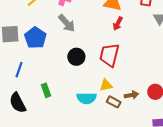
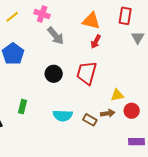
gray arrow: (67, 23) -> (56, 36), moved
yellow triangle: (106, 85) -> (117, 95), moved
green rectangle: (46, 90) -> (22, 107), turned 32

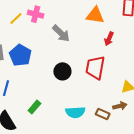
pink cross: (42, 14) -> (36, 14), moved
red arrow: (96, 42) -> (109, 39), moved
green rectangle: (22, 107) -> (34, 107), turned 32

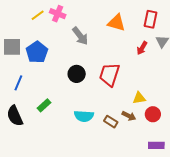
red arrow: (109, 39) -> (142, 48), moved
brown arrow: (120, 106) -> (129, 116), turned 32

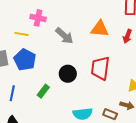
yellow line: (38, 15) -> (21, 34), moved, turned 56
orange triangle: (116, 23) -> (100, 29), moved
green rectangle: (44, 105) -> (43, 91), moved

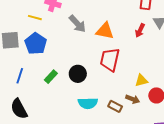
orange triangle: (100, 29) -> (105, 31), moved
black circle: (68, 74) -> (78, 74), moved

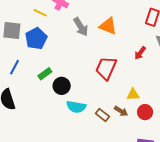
red arrow: (140, 30) -> (140, 53), moved
orange triangle: (105, 31) -> (108, 26), moved
black circle: (78, 74) -> (62, 86), moved

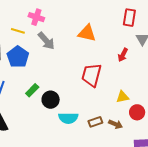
gray arrow: (81, 27) -> (46, 41), moved
brown arrow: (121, 111) -> (116, 124), moved
brown rectangle: (102, 115) -> (95, 122), turned -48

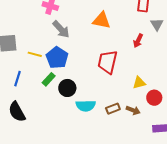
yellow line: (18, 31) -> (35, 54), moved
blue pentagon: (18, 57) -> (57, 58), moved

